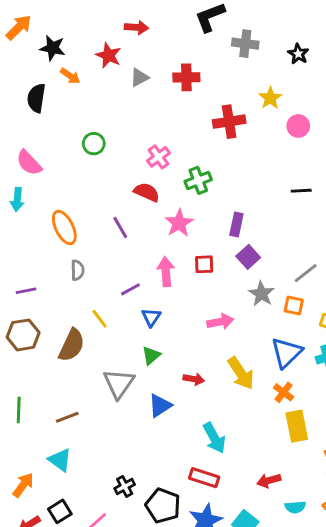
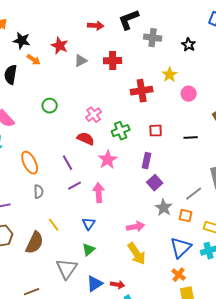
red arrow: (136, 27) -> (96, 26), moved
red square: (204, 264) -> (156, 131), moved
purple line: (131, 289) -> (75, 186), moved
yellow arrow: (241, 373) -> (137, 254), moved
red arrow: (194, 379) -> (118, 285), moved

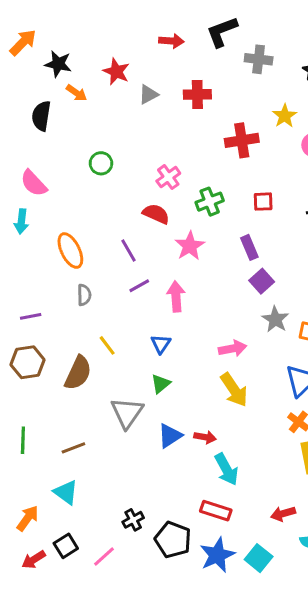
purple rectangle: (147, 161) -> (249, 247), turned -35

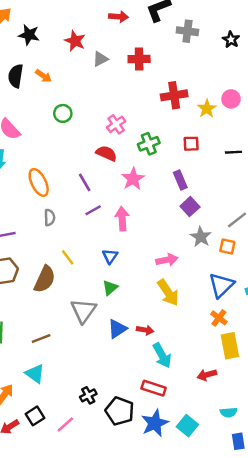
orange arrow: (77, 93) -> (43, 76), moved
yellow star: (285, 116) -> (207, 109), moved
red arrow: (283, 514) -> (207, 375), moved

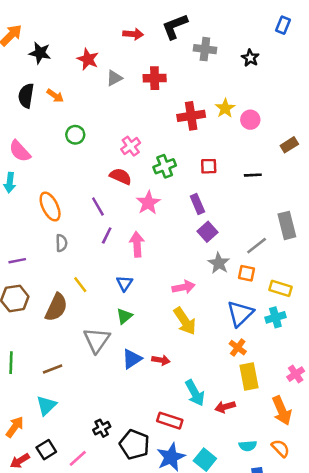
yellow star: (207, 109) -> (225, 108), moved
purple line: (93, 210) -> (107, 235), turned -35
cyan arrow: (162, 355) -> (195, 393), moved
cyan triangle: (35, 374) -> (46, 405), turned 40

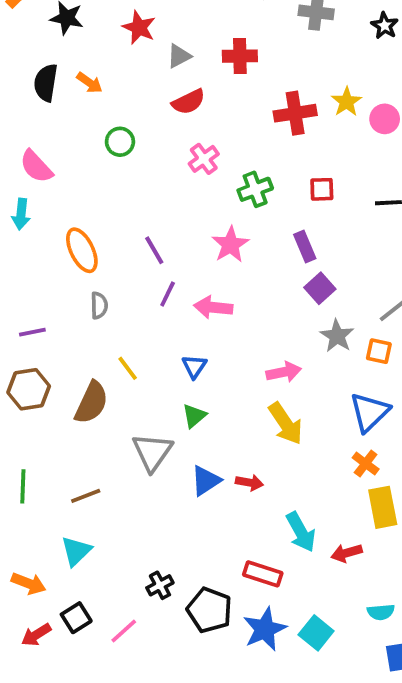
red semicircle: (121, 176) -> (189, 102), moved, turned 130
pink arrow: (137, 244) -> (213, 307), turned -80
orange arrow: (15, 427) -> (29, 583), turned 75

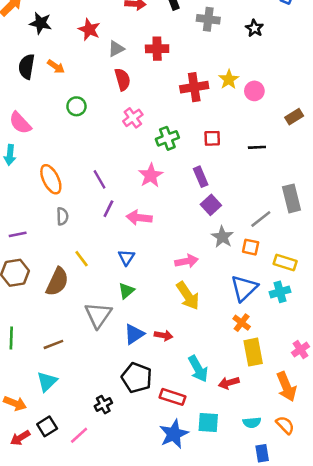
red semicircle: (189, 102) -> (123, 79), turned -80
black pentagon: (209, 610) -> (137, 378), moved
cyan square: (316, 633) -> (208, 422), moved, turned -35

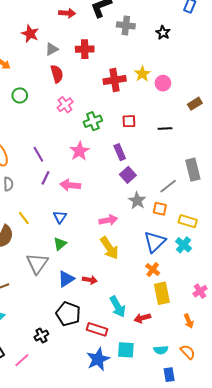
cyan cross: (280, 292) -> (184, 245), turned -35
orange arrow: (286, 387) -> (189, 321), size x0.6

